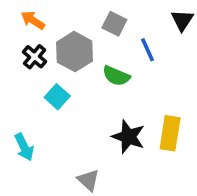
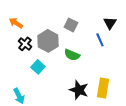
orange arrow: (33, 20) -> (16, 23), moved
blue line: (147, 50) -> (100, 40), moved

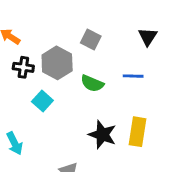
blue line: (100, 40) -> (133, 76), moved, turned -64
black cross: (25, 44) -> (23, 67), turned -32

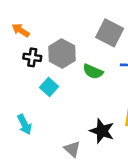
gray square: (91, 40) -> (110, 33), moved, size x1.5
black star: (102, 135) -> (102, 131), moved

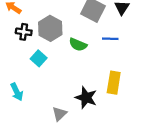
gray triangle: (72, 149) -> (59, 114), turned 35

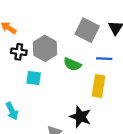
cyan square: (39, 58) -> (34, 78), turned -35
yellow rectangle: (114, 83) -> (99, 86), moved

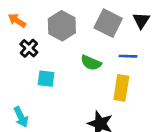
gray hexagon: (45, 48) -> (62, 26), moved
black cross: (19, 52) -> (29, 48), turned 35

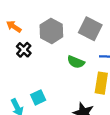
cyan square: (46, 79) -> (38, 97), moved, turned -32

